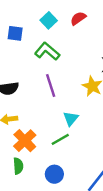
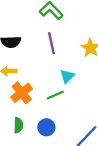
green semicircle: (18, 166) -> (18, 125), moved

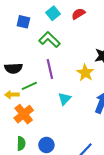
green line: (55, 95) -> (29, 86), moved

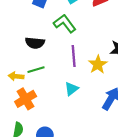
black semicircle: (13, 68) -> (35, 43), moved
purple line: (50, 69) -> (74, 56), moved

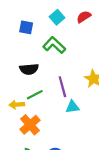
purple line: (74, 56) -> (62, 87), moved
cyan triangle: (71, 89) -> (72, 107), turned 40

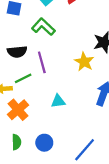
purple line: (62, 87) -> (42, 62), moved
cyan triangle: (72, 107) -> (58, 101), moved

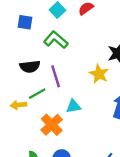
cyan triangle: (58, 101) -> (73, 106), moved
orange cross: (18, 110) -> (52, 125), moved

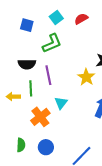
green L-shape: (56, 40) -> (52, 43), turned 110
green line: (37, 94) -> (31, 88), turned -70
cyan triangle: (73, 106) -> (61, 103), turned -48

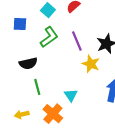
purple line: (48, 75) -> (77, 41), moved
yellow arrow: (13, 97) -> (22, 114), moved

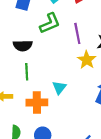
orange cross: (53, 114) -> (37, 102), turned 36

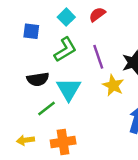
green line: (27, 72) -> (47, 108), turned 63
cyan triangle: (59, 88) -> (69, 89), moved, size x1.5

